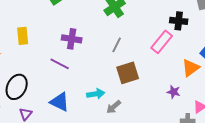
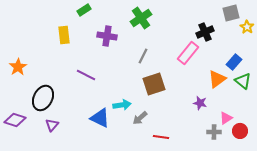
black cross: (179, 21) -> (205, 32), turned -30
yellow rectangle: (23, 36) -> (64, 35), moved
purple cross: (72, 39) -> (107, 36), moved
blue triangle: (60, 102) -> (100, 118), moved

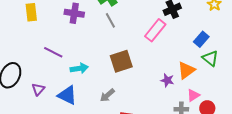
gray line: (143, 56) -> (110, 20), moved, turned -56
orange triangle: (217, 79) -> (186, 70), moved
cyan arrow: (122, 105) -> (79, 68), moved
purple triangle: (52, 125) -> (38, 89), moved

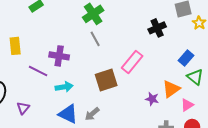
yellow rectangle: (31, 12) -> (15, 46), moved
purple cross: (74, 13) -> (59, 56), moved
pink rectangle: (155, 30) -> (132, 62), moved
blue triangle: (67, 95) -> (68, 114), moved
pink triangle: (193, 95) -> (187, 105), moved

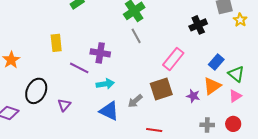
blue rectangle: (186, 58) -> (216, 62), moved
brown square: (106, 80) -> (161, 89), moved
pink triangle: (187, 105) -> (235, 96), moved
gray arrow: (92, 114) -> (135, 101), moved

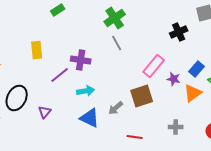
purple line: (79, 68) -> (60, 75), turned -66
purple star: (193, 96) -> (174, 79), moved
gray cross: (207, 125) -> (176, 127), moved

